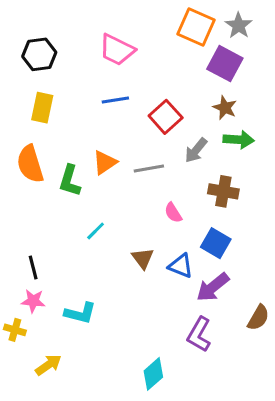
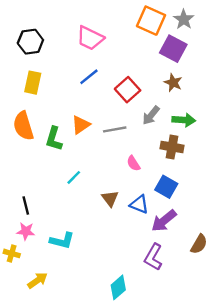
blue line: (115, 100) -> (89, 77), turned -30
green arrow: (239, 140) -> (184, 120), moved

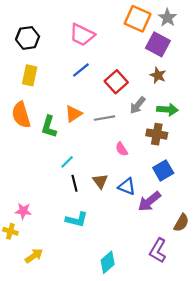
blue square: (166, 187) -> (163, 170), moved, turned 30
black line: (26, 205) -> (75, 183), moved
cyan L-shape: (62, 241) -> (77, 220), moved
purple L-shape: (153, 257) -> (158, 251), moved

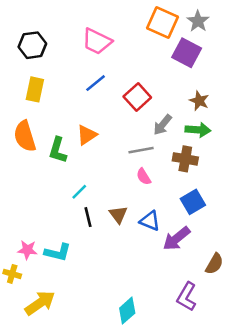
brown star: (158, 75) -> (199, 101), moved
gray line: (104, 118) -> (141, 150), moved
cyan L-shape: (77, 220) -> (58, 252), moved
yellow arrow: (34, 256) -> (40, 303), size x1.4

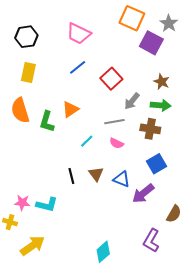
gray star: (198, 21) -> (169, 23), moved
pink semicircle: (144, 177) -> (117, 143), turned -32
cyan line: (79, 192) -> (87, 141), moved

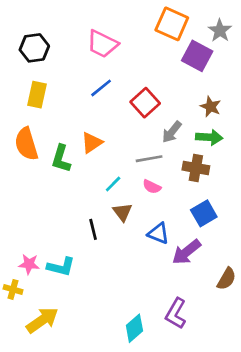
brown triangle: (96, 174) -> (122, 212), moved
purple L-shape: (151, 241) -> (176, 313), moved

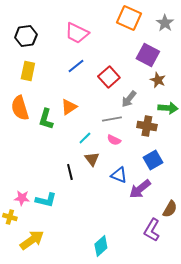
purple square: (197, 56) -> (148, 55), moved
green arrow: (209, 137) -> (168, 108), moved
purple L-shape: (176, 313) -> (152, 230), moved

